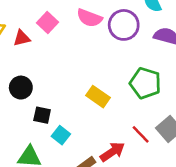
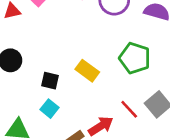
black square: (42, 115) -> (50, 81), moved

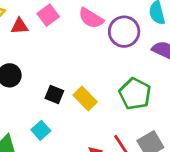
black square: (50, 81) -> (54, 95), moved

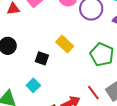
yellow rectangle: (85, 99) -> (65, 44), moved

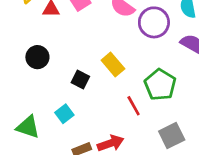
red line: (93, 93) -> (134, 106), moved

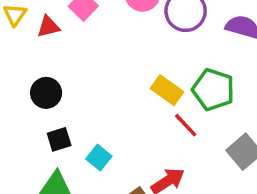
yellow rectangle: (113, 65) -> (167, 90), moved
black square: (80, 79) -> (59, 139), moved, turned -30

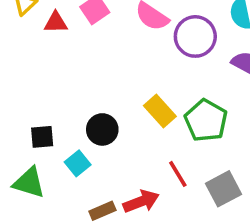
black circle: (46, 93) -> (102, 129), moved
red line: (186, 125) -> (178, 174), moved

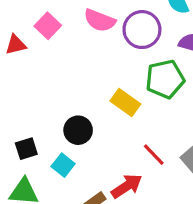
green pentagon: (206, 120) -> (165, 79), moved, turned -30

